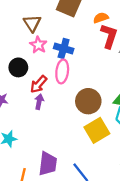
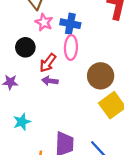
purple arrow: (39, 102) -> (50, 81), turned -88

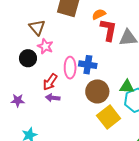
blue cross: (70, 24) -> (88, 65), moved
black circle: (25, 47) -> (28, 58), moved

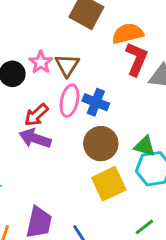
orange semicircle: (99, 14) -> (128, 34), size x1.5
brown triangle: (37, 27) -> (67, 65), moved
purple arrow: (53, 98) -> (35, 138), size x1.5

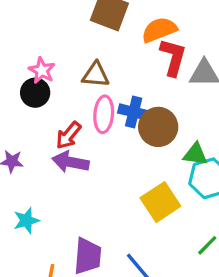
pink star: (41, 62) -> (42, 70), moved
brown triangle: (67, 65) -> (96, 75), turned -50
brown circle: (101, 144) -> (158, 127), moved

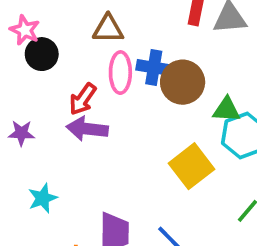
pink star: (42, 70) -> (25, 30), moved

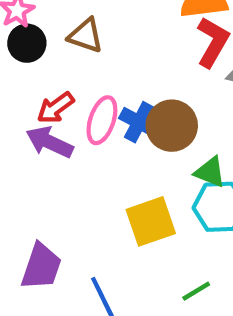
brown triangle: (108, 29) -> (86, 36), moved
blue cross: (154, 67) -> (139, 122), moved
pink ellipse: (120, 73) -> (102, 120), moved

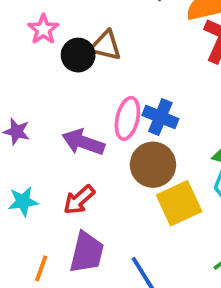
black circle: (27, 43) -> (78, 55), moved
red arrow: (55, 108) -> (79, 200), moved
brown circle: (172, 126) -> (153, 165), moved

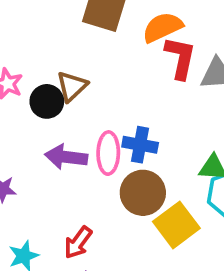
brown triangle: (106, 45) -> (72, 86), turned -44
purple arrow: (83, 142) -> (66, 157), moved

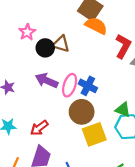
orange semicircle: (162, 27) -> (96, 26), moved, turned 35
brown triangle: (72, 86) -> (61, 44), turned 42

